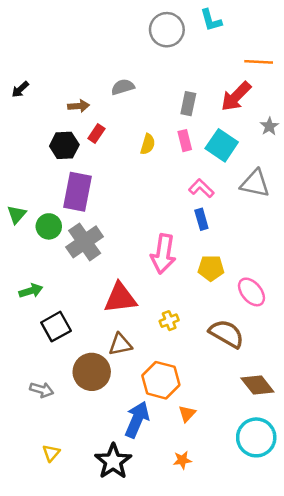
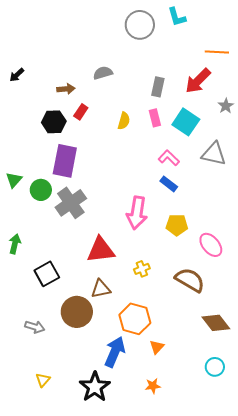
blue rectangle: (201, 219) -> (169, 184), turned -36
green arrow: (31, 291) -> (15, 244), moved, turned -60
cyan circle: (256, 437) -> (215, 367), size x0.6

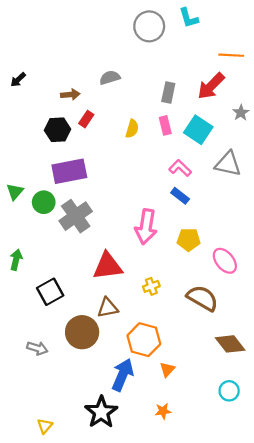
purple rectangle: (65, 161) -> (69, 171), turned 68
yellow triangle: (43, 380) -> (45, 426), moved

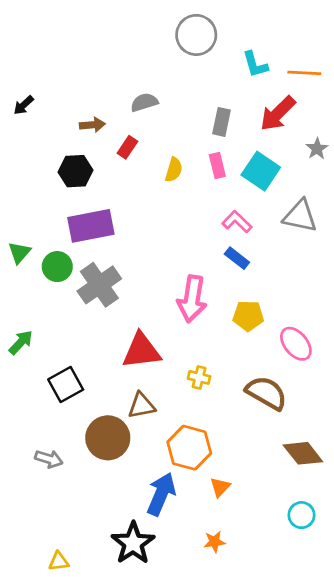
cyan L-shape: (189, 18) -> (255, 64), moved
red rectangle: (86, 119) -> (127, 147), moved
green arrow: (16, 260) -> (21, 342), turned 30
yellow cross: (151, 286) -> (199, 377), turned 35
yellow triangle: (45, 426) -> (59, 561), turned 42

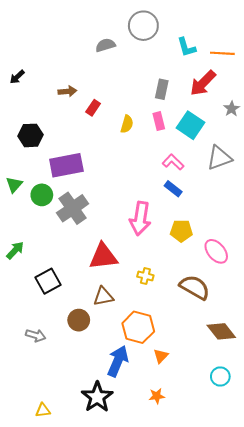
gray semicircle: (144, 102) -> (105, 45), moved
black hexagon: (76, 171) -> (31, 135), moved
gray triangle: (300, 216) -> (219, 158), turned -32
brown circle: (108, 438) -> (79, 320), size x0.7

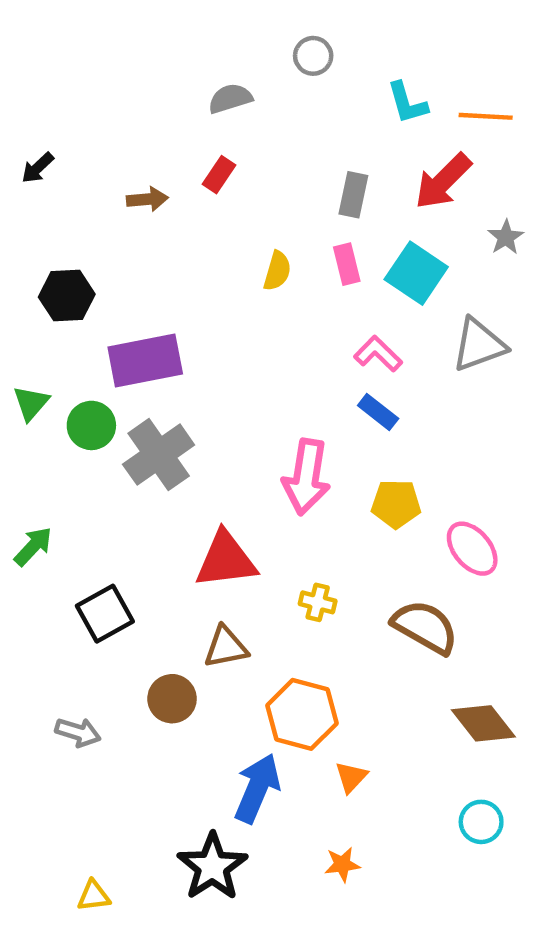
gray circle: (143, 26) -> (313, 56), size x0.6
red rectangle: (93, 108) -> (219, 175), moved

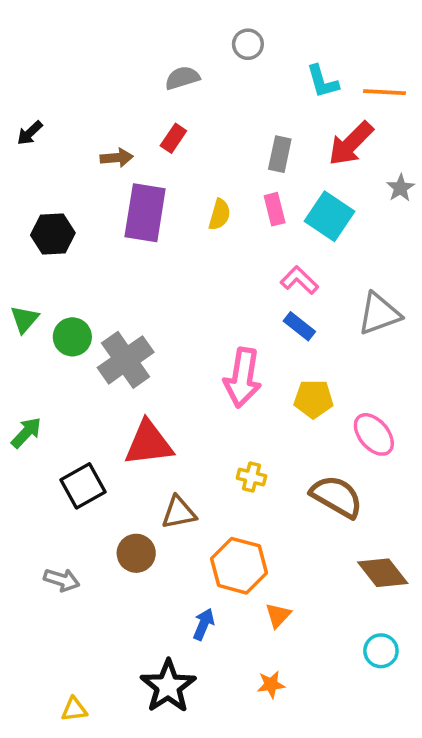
gray triangle: (479, 345) -> (379, 314), moved
purple rectangle: (145, 360) -> (145, 213), moved, turned -70
red triangle: (226, 560) -> (149, 443), moved
blue arrow: (257, 788) -> (204, 624), size x0.6

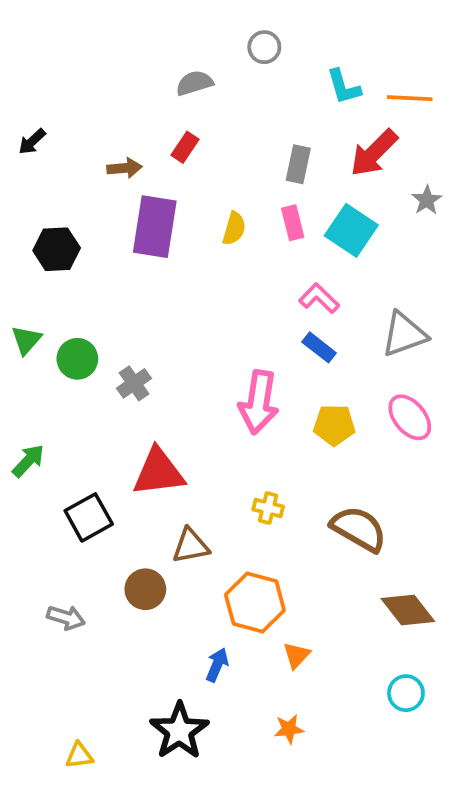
gray cross: (126, 360) -> (134, 383), size x0.6
pink ellipse: (374, 434) -> (410, 417), moved

